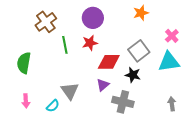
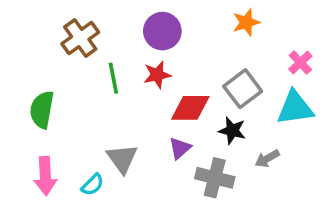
pink arrow: (26, 101) -> (45, 176), size x1.5
gray arrow: (172, 104) -> (267, 159), moved, turned -112

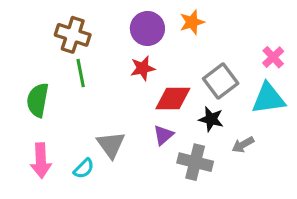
orange star: (246, 22) -> (192, 22), moved
brown cross: (80, 38) -> (73, 35), turned -36
green line: (113, 78) -> (81, 73), moved

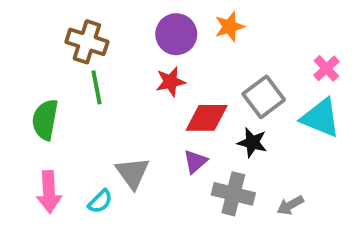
cyan triangle: (268, 98) -> (321, 118), turned 30
gray arrow: (243, 145) -> (290, 205), moved

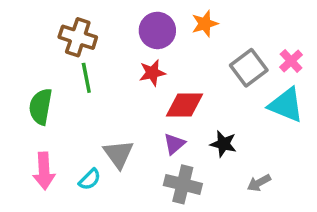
gray square: (264, 97) -> (249, 68), moved
black star: (252, 143) -> (223, 144), moved
gray cross: (233, 194) -> (183, 184), moved

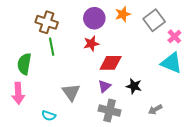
gray square: (249, 68) -> (154, 20), moved
pink arrow: (44, 171) -> (18, 93), moved
cyan semicircle: (90, 179) -> (49, 116), moved, turned 64

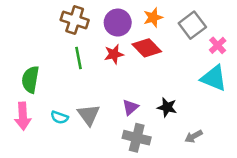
brown cross: (47, 22) -> (75, 20), moved
green line: (52, 47) -> (78, 58), moved
red diamond: (111, 63) -> (147, 48), moved, turned 45
cyan semicircle: (49, 116) -> (59, 117), moved

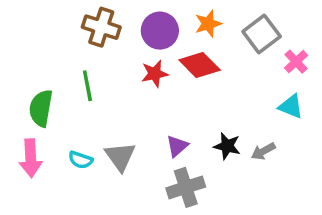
green line: (78, 58) -> (87, 86), moved
cyan triangle: (214, 78) -> (291, 106), size x0.7
gray arrow: (194, 136) -> (263, 151), moved
gray cross: (137, 138) -> (186, 187), turned -32

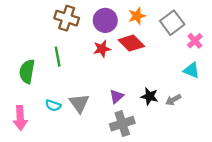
pink arrow: (31, 158) -> (20, 118), moved

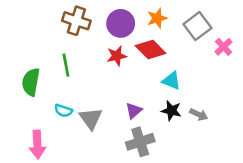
cyan triangle: (191, 70) -> (171, 81), moved
gray arrow: (173, 100) -> (199, 115), turned -126
cyan semicircle: (53, 105) -> (63, 111), moved
pink arrow: (20, 118) -> (37, 144), moved

